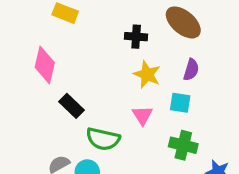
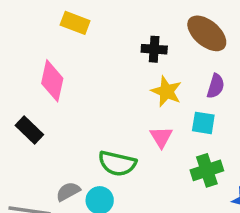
black rectangle: (72, 106) -> (29, 130), moved
green cross: (183, 145) -> (207, 170), turned -32

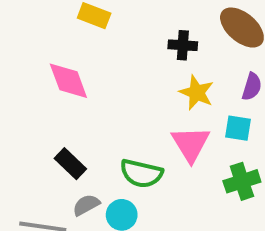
pink diamond: (52, 81) -> (68, 81), turned -33
black rectangle: (29, 130) -> (70, 164), moved
pink triangle: (161, 137) -> (191, 144), size x1.5

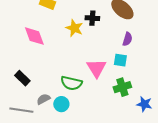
yellow star: (197, 93) -> (74, 28), moved
black rectangle: (70, 164) -> (22, 78), moved

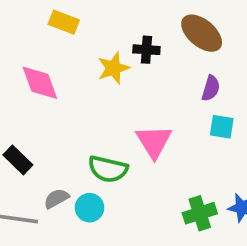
yellow star: (74, 28) -> (113, 68), turned 30
cyan square: (120, 60) -> (222, 127), moved
green cross: (122, 87) -> (200, 213), moved

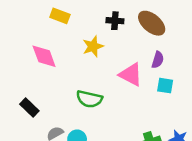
black cross: (146, 50) -> (115, 21), moved
pink triangle: (154, 142) -> (131, 75), moved, turned -30
green semicircle: (108, 169) -> (89, 99), moved

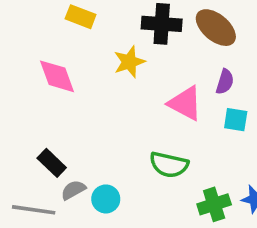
black cross: (115, 21) -> (162, 24), size x1.5
green semicircle: (89, 99) -> (169, 165), moved
black rectangle: (29, 108) -> (52, 163), moved

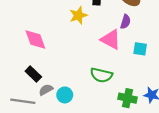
pink diamond: (57, 76) -> (35, 39), moved
purple semicircle: (225, 82) -> (125, 22), moved
green cross: (214, 204) -> (128, 98), turned 30

